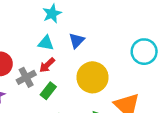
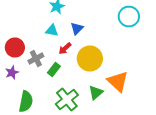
cyan circle: (144, 52) -> (129, 16), moved
red arrow: (47, 65) -> (65, 48), moved

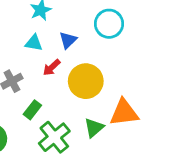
cyan circle: (129, 16) -> (109, 24), moved
green rectangle: (54, 70) -> (32, 110), moved
orange triangle: (118, 82) -> (124, 113), turned -50

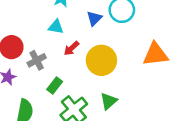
blue triangle: (68, 40) -> (94, 18), moved
orange triangle: (124, 113) -> (155, 54), moved

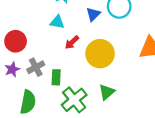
gray cross: (37, 60) -> (36, 67), moved
green rectangle: (55, 86) -> (56, 77), turned -35

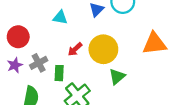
red arrow: (72, 42) -> (75, 49), moved
green triangle: (107, 92) -> (117, 77), moved

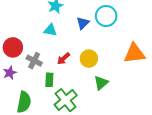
yellow circle: (103, 49) -> (89, 59), size x0.7
gray cross: (39, 63) -> (34, 61), moved, turned -35

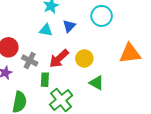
blue triangle: (83, 23) -> (69, 26), moved
red arrow: (64, 59) -> (59, 58), size x1.5
green triangle: (101, 83) -> (96, 83), turned -49

